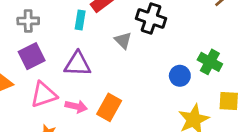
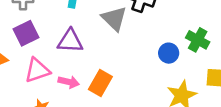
gray triangle: (123, 40) -> (114, 19), size x1.5

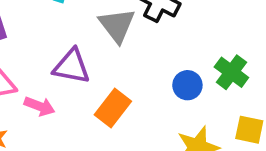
purple triangle: (70, 41) -> (72, 66), moved
orange rectangle: (100, 83) -> (113, 108), moved

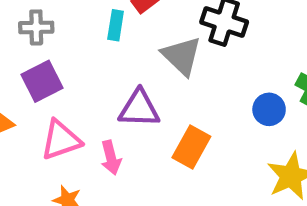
pink arrow: (40, 106) -> (111, 158), turned 64

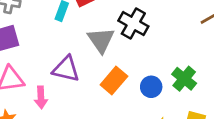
orange rectangle: (191, 147) -> (114, 80), moved

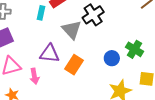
black cross: (133, 24) -> (93, 15), turned 35
orange rectangle: (114, 80) -> (74, 65), moved

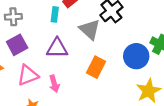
purple triangle: (50, 54) -> (57, 48), moved
blue circle: (112, 58) -> (136, 56), size x1.5

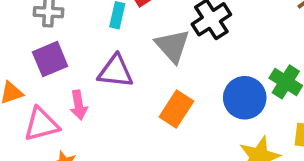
pink triangle: (28, 75) -> (41, 124), moved
pink arrow: (54, 84) -> (79, 105), moved

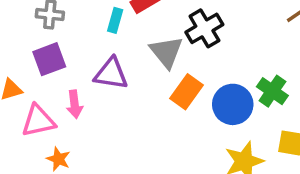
orange rectangle: (176, 109) -> (186, 92), moved

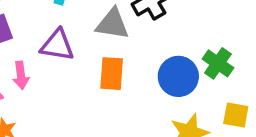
gray triangle: (166, 52) -> (112, 24), turned -42
orange rectangle: (186, 92) -> (112, 74), moved, turned -32

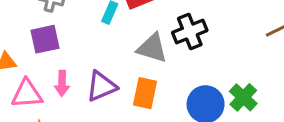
purple triangle: (57, 45) -> (101, 86), moved, turned -40

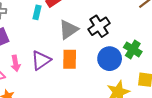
black cross: (190, 32) -> (99, 26), moved
gray triangle: (152, 48) -> (68, 30), turned -40

